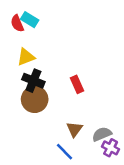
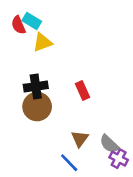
yellow triangle: (26, 57) -> (42, 42), moved
black cross: (33, 81) -> (36, 86), turned -30
gray semicircle: (102, 134) -> (109, 144), turned -114

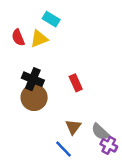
cyan rectangle: (32, 21) -> (51, 19), moved
red semicircle: (18, 25) -> (18, 38), moved
black cross: (36, 86) -> (33, 79), turned 30

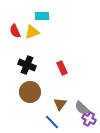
cyan rectangle: (51, 19) -> (42, 16), turned -32
brown circle: (34, 98) -> (30, 92), moved

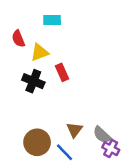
yellow triangle: (32, 32) -> (40, 52), moved
red rectangle: (62, 68) -> (62, 72), moved
brown circle: (30, 92) -> (37, 142), moved

